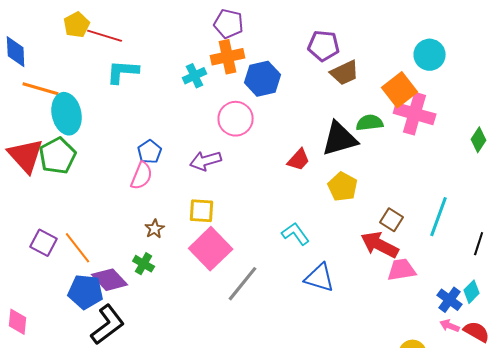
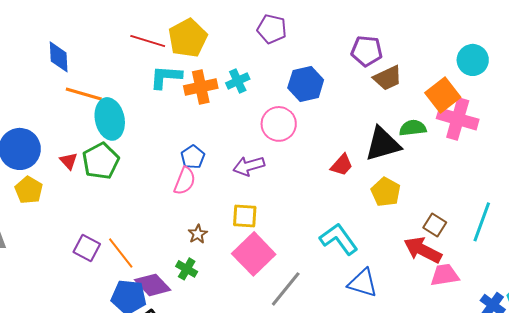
yellow pentagon: (77, 25) -> (188, 38), moved, size x1.5
orange cross: (228, 57) -> (201, 87), moved
red triangle: (26, 156) -> (69, 161), size x0.5
cyan L-shape: (296, 234) -> (339, 239), size x1.4

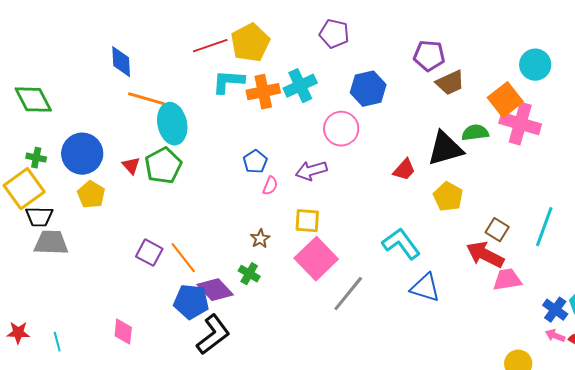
red line: (148, 41) -> (210, 46), turned -36
cyan cross: (238, 81) -> (300, 86), size x1.4
pink semicircle: (185, 181) -> (270, 186), moved, size x0.7

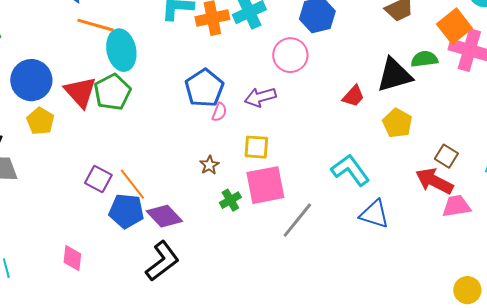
blue pentagon: (255, 162) -> (204, 88), size x1.6
red triangle: (131, 166) -> (80, 92), size x1.8
pink square: (316, 259) -> (265, 185), turned 33
green cross: (249, 274) -> (230, 200), moved, turned 30
blue pentagon: (191, 302) -> (126, 211), moved

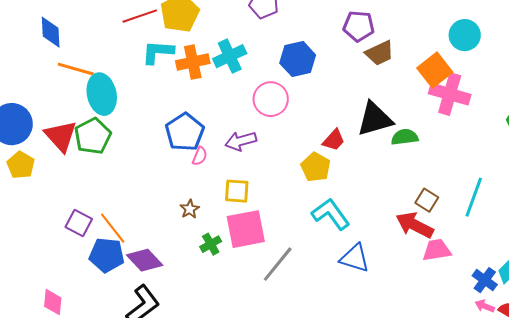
green semicircle: (424, 59) -> (405, 137), moved
yellow pentagon: (397, 123) -> (316, 167), moved

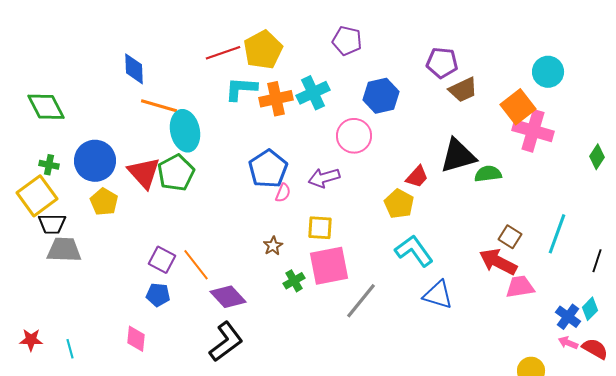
blue pentagon: (107, 255) -> (158, 295), moved, size x0.7

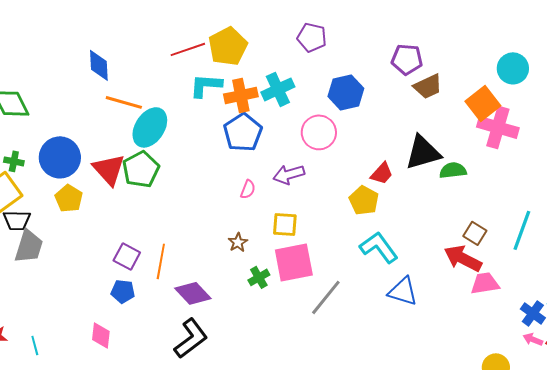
cyan ellipse: (185, 131) -> (150, 127), turned 45
blue pentagon: (268, 169) -> (243, 132), moved
gray trapezoid: (64, 250) -> (29, 246), turned 105
orange line: (196, 265) -> (161, 261), turned 48

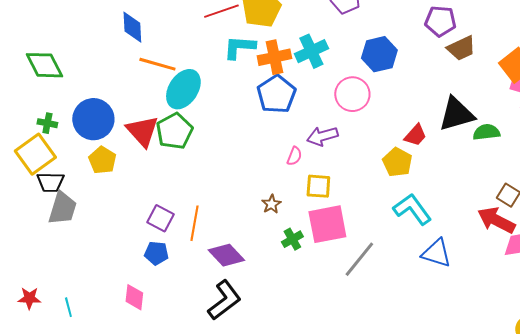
pink semicircle: (248, 189) -> (294, 156), moved

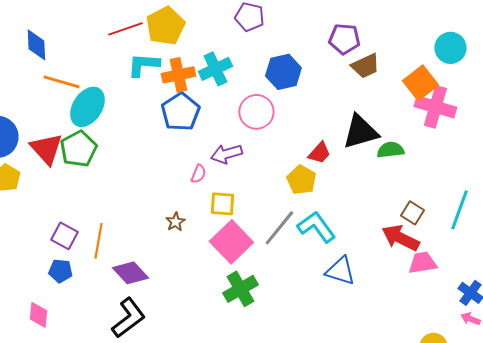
pink square: (327, 224) -> (231, 242), turned -33
green cross: (292, 239) -> (240, 289), moved, size x1.6
gray line: (359, 259) -> (279, 228), moved

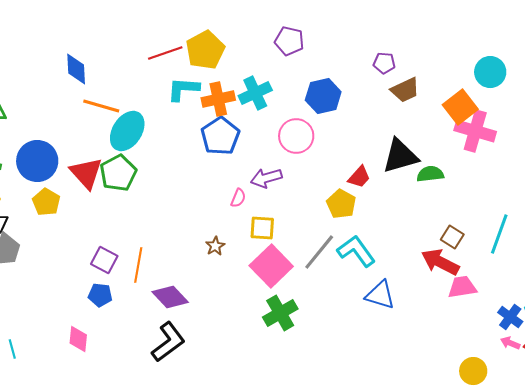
purple pentagon: (344, 39) -> (384, 63), size x0.7

